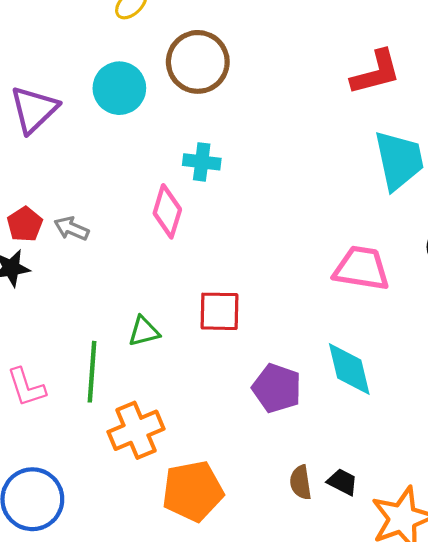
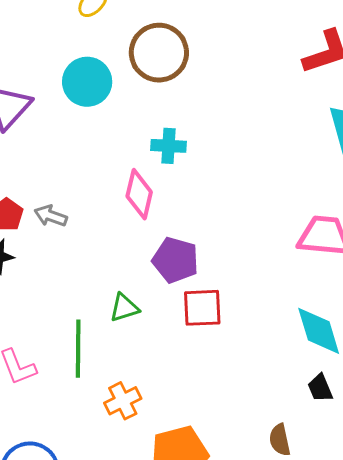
red square: (219, 311) -> (202, 308), moved
purple pentagon: (277, 388) -> (175, 260), moved
orange cross: (136, 430) -> (123, 401), size x0.7
black trapezoid: (342, 482) -> (320, 388), moved, turned -136

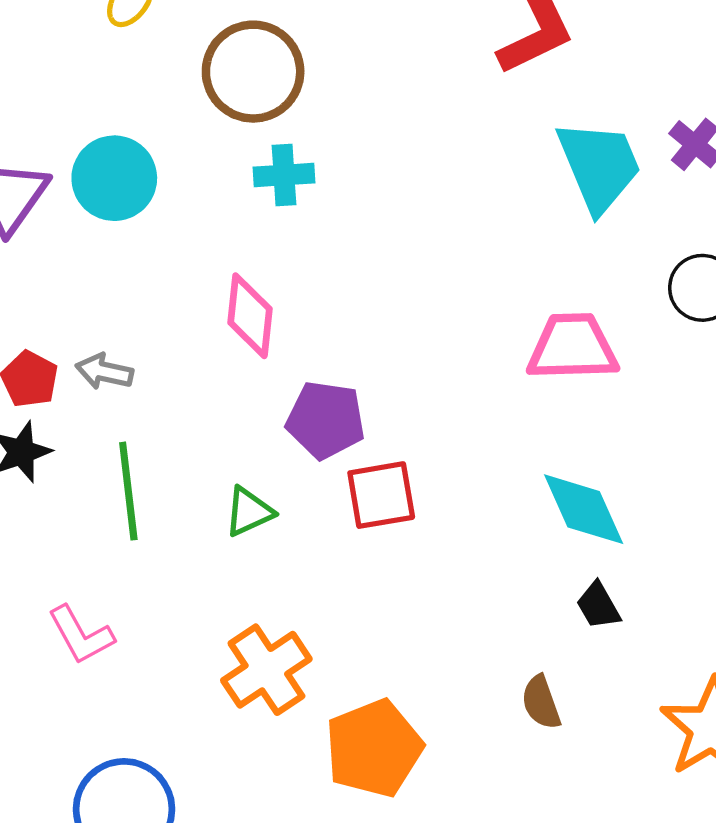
cyan circle: (87, 82) -> (114, 178), moved
cyan cross: (168, 146) -> (284, 175), moved
green line: (78, 349) -> (128, 491), moved
orange cross: (123, 401) -> (266, 670), size x1.4

